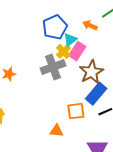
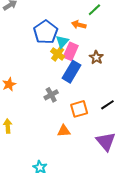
gray cross: (53, 67) -> (51, 95), moved, size x0.6
brown star: (91, 72) -> (96, 57), moved, size x0.6
blue rectangle: (96, 94) -> (72, 72), moved

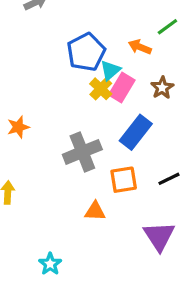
brown star: (96, 57) -> (162, 88), moved
blue rectangle: (72, 72) -> (136, 132), moved
gray cross: (51, 95) -> (82, 152), size x1.6

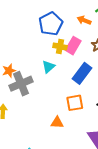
cyan triangle: (110, 70) -> (48, 67), moved
yellow cross: (101, 89) -> (60, 47), turned -32
gray cross: (82, 152) -> (21, 84), moved

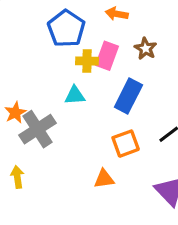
cyan triangle: (48, 67) -> (75, 95), turned 48

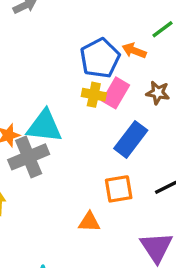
blue pentagon: (66, 29) -> (100, 58), moved
brown star: (146, 49) -> (158, 93), turned -30
cyan triangle: (75, 95) -> (44, 126), moved, size x1.6

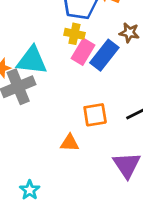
pink rectangle: (116, 93) -> (83, 52), moved
blue rectangle: (131, 139) -> (104, 55), moved

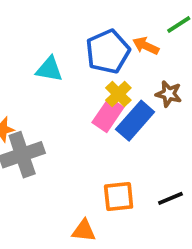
yellow cross: (74, 34) -> (118, 94), moved, turned 30
cyan triangle: (32, 61) -> (49, 69), moved, size x0.7

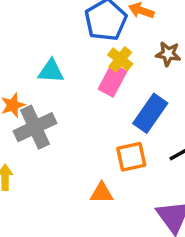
cyan triangle: (49, 69) -> (51, 71), moved
blue rectangle: (135, 121) -> (150, 113), moved

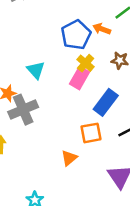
cyan triangle: (51, 71) -> (36, 70), turned 42
orange triangle: (102, 193) -> (69, 158), turned -42

